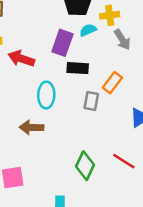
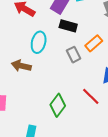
gray rectangle: (91, 101) -> (74, 55), turned -49
red line: (124, 161) -> (91, 96), moved

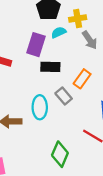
cyan ellipse: (39, 42) -> (40, 107), moved

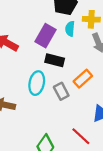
cyan semicircle: (59, 32) -> (70, 29), turned -72
cyan ellipse: (40, 107) -> (37, 83), moved

